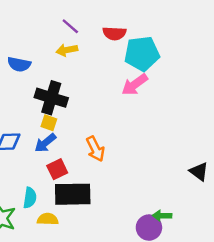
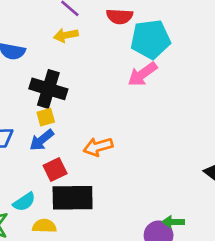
yellow square: (49, 123) -> (46, 117), turned -35
orange arrow: (95, 149) -> (98, 147), turned 100
cyan semicircle: (30, 198) -> (24, 202), turned 48

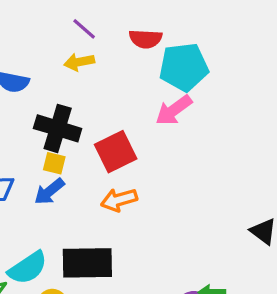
yellow square: (46, 117) -> (54, 163), turned 30
red square: (55, 170) -> (116, 152), moved, size x1.4
cyan semicircle: (24, 202) -> (28, 268), size x1.4

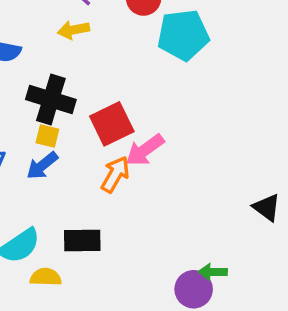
pink arrow: (174, 110) -> (145, 150), moved
orange arrow: (119, 200) -> (115, 174), turned 136
black rectangle: (87, 263) -> (82, 241), size x0.7

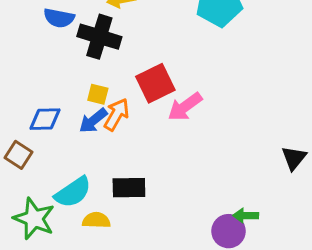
black cross: (51, 99) -> (99, 37), moved
orange arrow: (115, 174) -> (117, 114), moved
black triangle: (267, 207) -> (294, 158), turned 32

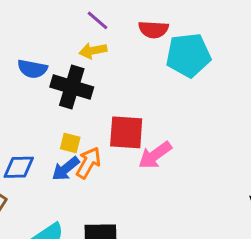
red square: (155, 83) -> (126, 132), turned 30

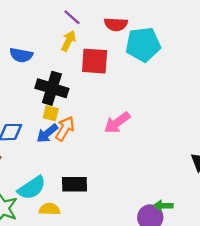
yellow arrow: (93, 51) -> (68, 41), turned 126
black cross: (72, 87) -> (52, 88), moved
red square: (126, 132) -> (95, 61), moved

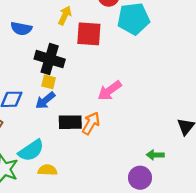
orange arrow: (65, 129) -> (91, 123), moved
black rectangle: (74, 184) -> (70, 122), moved
green arrow: (163, 206) -> (155, 155), moved

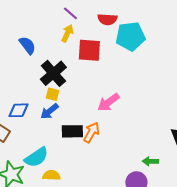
blue semicircle: (21, 29) -> (27, 45), turned -138
black cross: (50, 59) -> (53, 73), turned 32

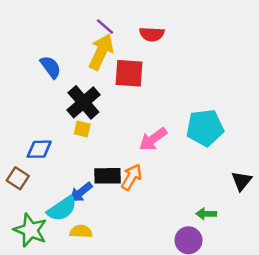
yellow arrow: (67, 33) -> (101, 52), size x1.6
cyan pentagon: (130, 36) -> (205, 128), moved
blue arrow: (49, 111) -> (81, 192), moved

